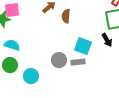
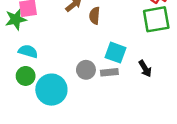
black arrow: (107, 40) -> (145, 69), moved
cyan circle: (31, 76) -> (51, 90), size x1.6

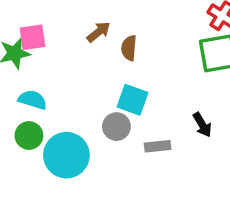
cyan square: (116, 53) -> (133, 100), moved
gray rectangle: (109, 72) -> (158, 146), moved

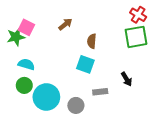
pink square: (33, 37) -> (26, 27), turned 35
brown semicircle: (129, 48) -> (92, 41), moved
gray circle: (116, 127) -> (76, 105), moved

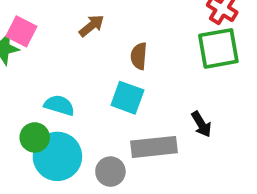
cyan semicircle: (26, 64) -> (59, 105), moved
green circle: (24, 85) -> (35, 137), moved
gray rectangle: (100, 92) -> (154, 147), size x1.6

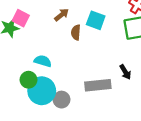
brown semicircle: (139, 56) -> (76, 32), moved
cyan square: (127, 98) -> (96, 20), moved
gray circle: (110, 172) -> (62, 100), moved

